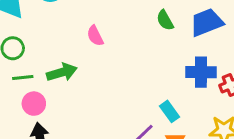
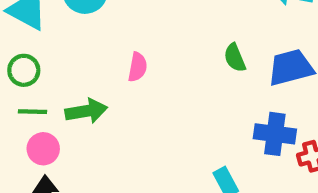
pink semicircle: (95, 36) -> (138, 67), turned -150

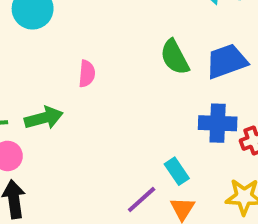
green semicircle: (235, 58) -> (175, 57), size x1.4

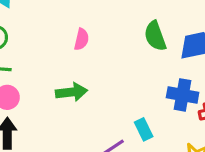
green arrow: (44, 118) -> (72, 92), moved

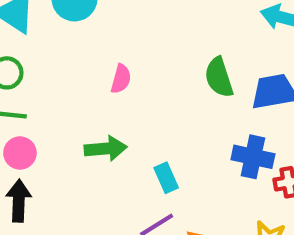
cyan rectangle: (144, 129) -> (166, 178), moved

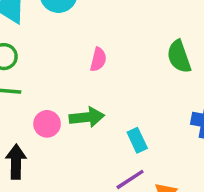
pink circle: (20, 153) -> (47, 124), moved

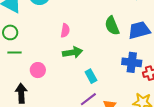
green arrow: (87, 117) -> (73, 52), moved

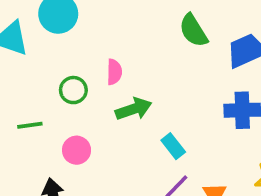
green semicircle: (112, 26) -> (193, 31), moved
green circle: (10, 32) -> (73, 90), moved

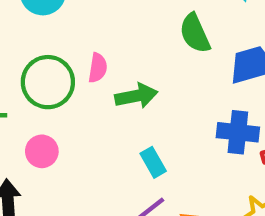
green circle: (73, 90) -> (48, 82), size x1.6
green arrow: (134, 109) -> (136, 96), moved

